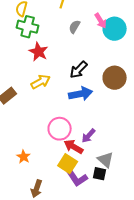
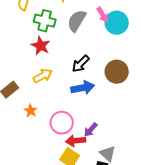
green cross: (28, 27) -> (45, 21), moved
gray semicircle: (75, 27) -> (77, 21), size x1.6
red arrow: (74, 147) -> (76, 141), turned -36
orange star: (24, 157) -> (31, 111), moved

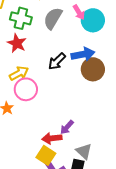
blue arrow: (83, 88) -> (83, 54), moved
pink circle: (62, 123) -> (26, 89), moved

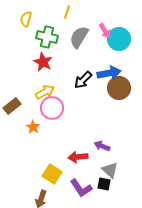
purple arrow: (67, 127) -> (102, 146), moved, turned 70
yellow square: (46, 155) -> (52, 174), moved

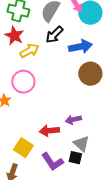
black arrow: (83, 80) -> (54, 35), moved
brown circle: (119, 88) -> (90, 74), moved
yellow arrow: (45, 92) -> (29, 51), moved
purple arrow: (102, 146) -> (73, 120), turned -35

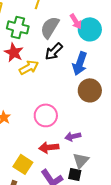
blue arrow: (80, 47) -> (80, 63), turned 120
pink circle: (23, 82) -> (46, 115), moved
gray triangle: (81, 144) -> (81, 160), turned 30

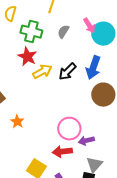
gray semicircle: (50, 27) -> (63, 32), size x0.6
black arrow: (54, 51) -> (67, 72), moved
pink circle: (46, 115) -> (69, 129), moved

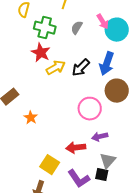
pink circle: (69, 129) -> (90, 109), moved

